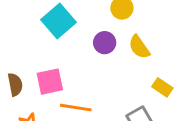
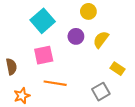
yellow semicircle: (139, 47) -> (101, 40), turned 72
pink square: (50, 82) -> (44, 55), moved

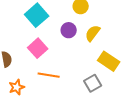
pink square: (44, 55) -> (38, 48), turned -30
yellow rectangle: (118, 69) -> (109, 61), size x1.5

